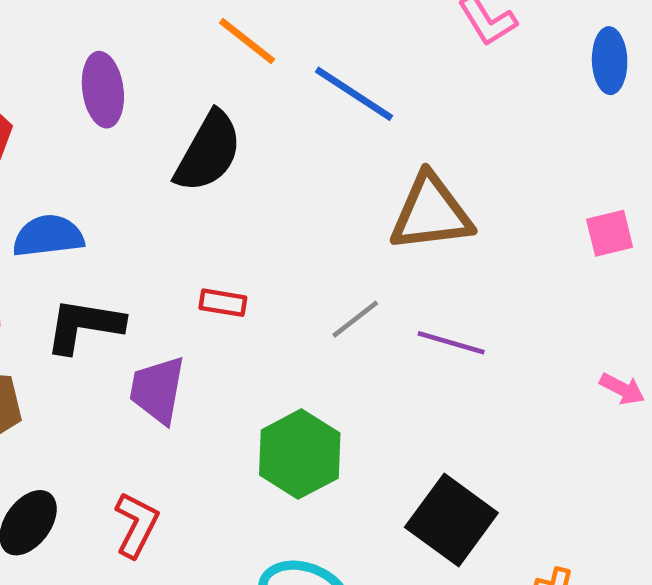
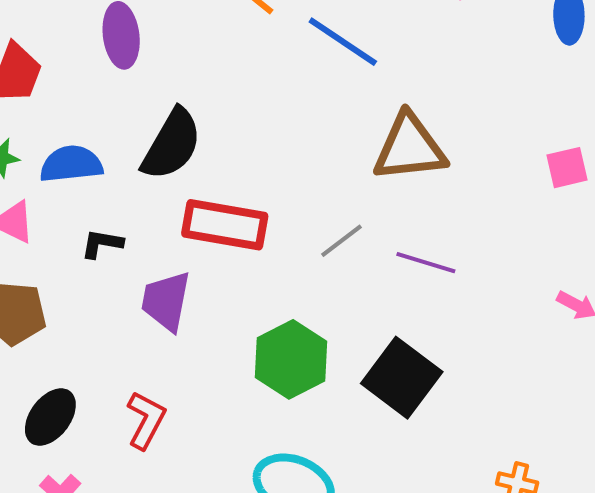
black semicircle: (208, 152) -> (172, 144), moved
red rectangle: (223, 303) -> (225, 225), size x2.0
black L-shape: (84, 326) -> (102, 244), size x0.6
black square: (451, 520) -> (402, 378), moved

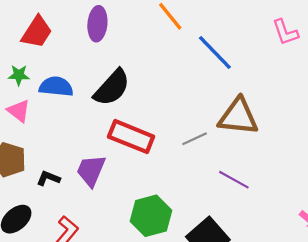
gray line: (341, 241) -> (195, 139), moved
black L-shape: (102, 244) -> (48, 178), moved

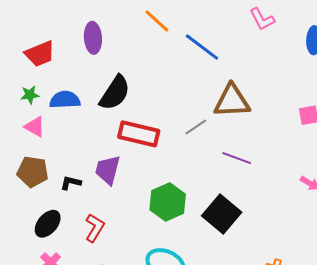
red trapezoid: (37, 32) -> (40, 54), turned 44

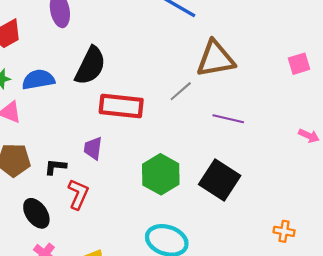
purple trapezoid: (108, 170) -> (93, 148), size x0.7
black ellipse: (48, 224) -> (36, 213), turned -68
red L-shape: (95, 228) -> (78, 194), moved

